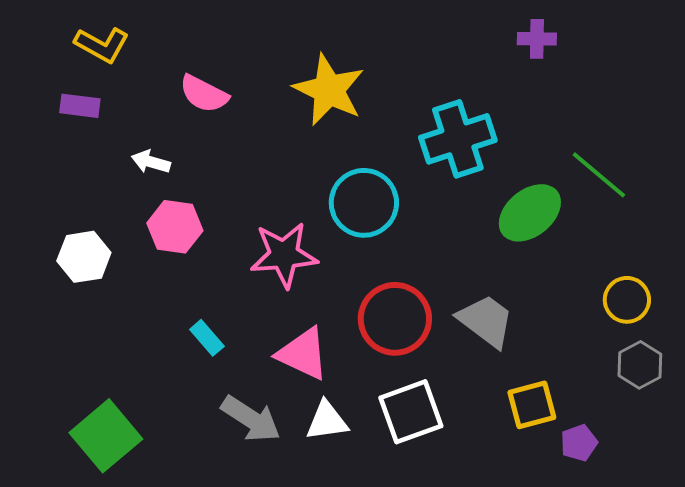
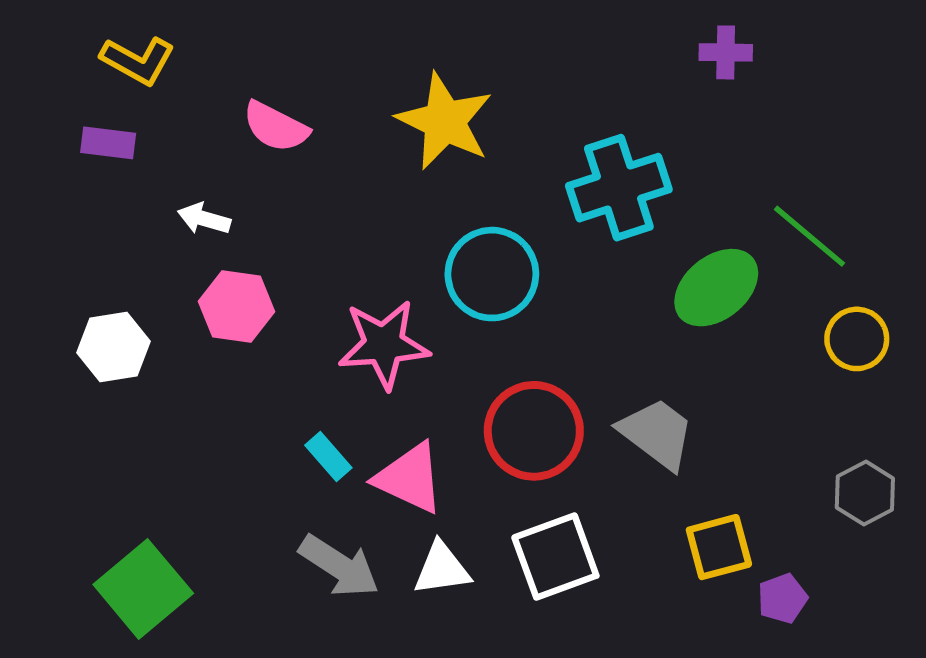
yellow circle: (627, 300) -> (857, 339), moved
cyan rectangle: (207, 338) -> (328, 457), moved

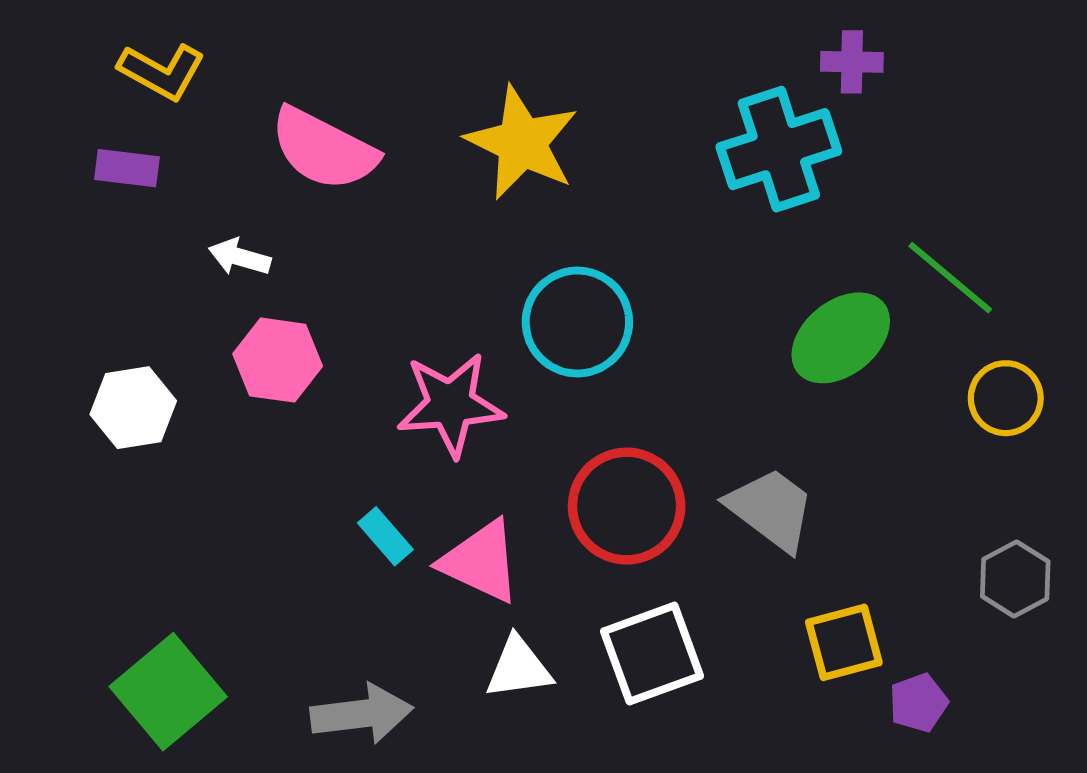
pink semicircle: (276, 127) -> (324, 149), size x1.4
cyan cross: (619, 188) -> (779, 149), moved
gray arrow: (339, 566) -> (362, 714), moved, turned -40

